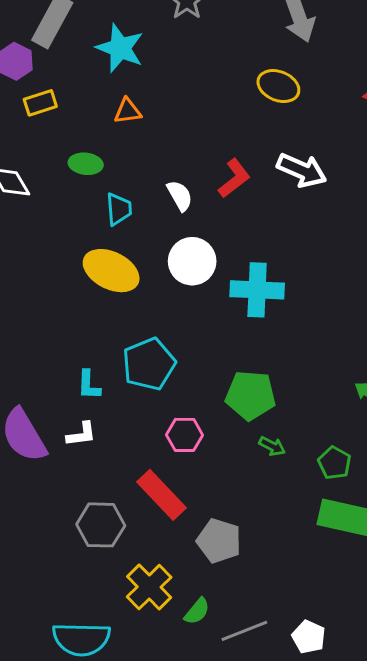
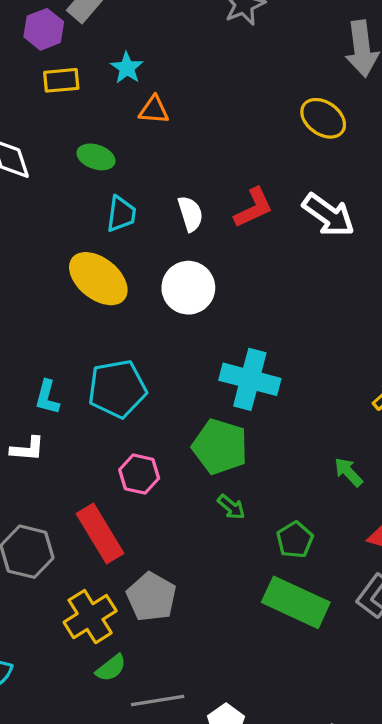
cyan star: (120, 48) -> (127, 68), moved, size x0.6
cyan cross: (257, 290) -> (250, 379), moved
yellow cross: (149, 587) -> (90, 617), moved

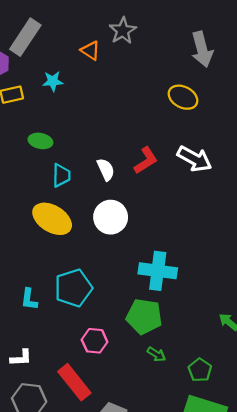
cyan star: (127, 68) -> (53, 81), turned -30
orange triangle: (154, 110) -> (90, 50), moved, turned 36
white L-shape: (27, 449) -> (21, 358), moved

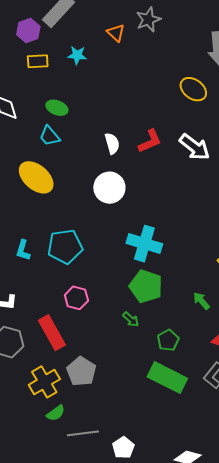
cyan trapezoid: (61, 175) -> (50, 136), moved, turned 130
yellow ellipse: (52, 219) -> (36, 177), moved
green pentagon: (144, 316) -> (146, 286), moved

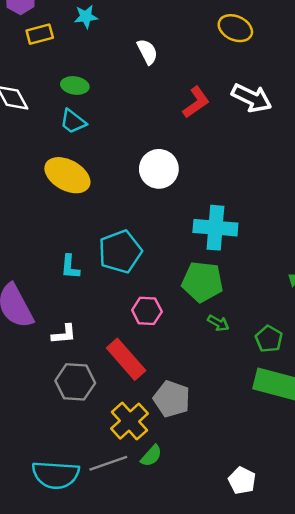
white semicircle: (112, 143) -> (147, 52), moved
green pentagon: (146, 286) -> (202, 282), moved
gray line: (83, 433) -> (108, 463), moved

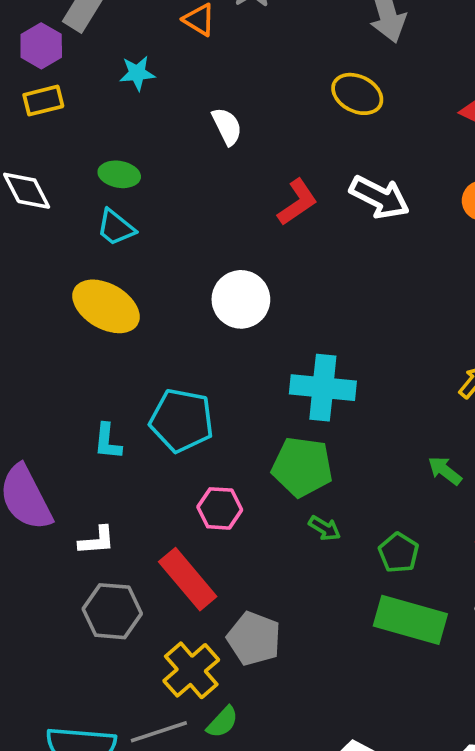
yellow rectangle: (40, 34) -> (43, 101), moved
cyan pentagon: (120, 252) -> (182, 420), turned 30

